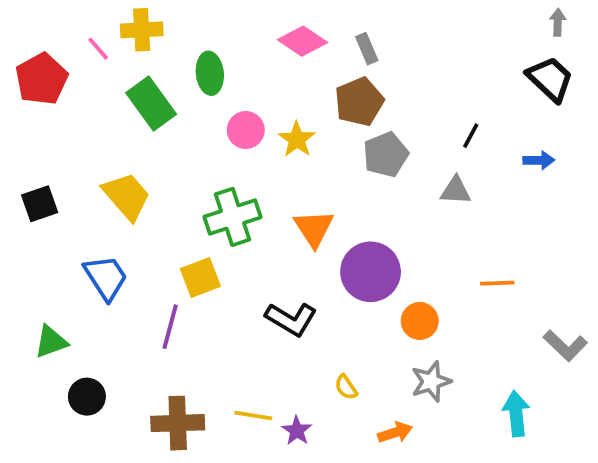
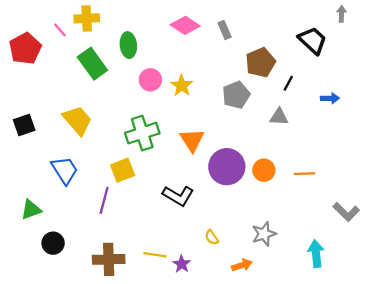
black trapezoid: (550, 79) -> (313, 40), moved
brown pentagon: (359, 102) -> (260, 62), moved
orange circle: (420, 321) -> (264, 170), moved

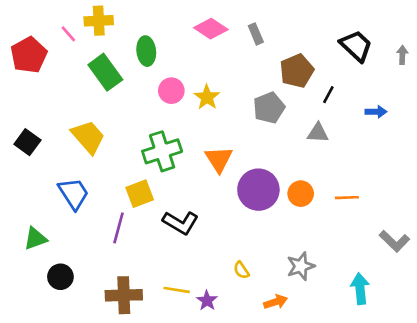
gray arrow: (342, 14) -> (402, 55), moved
black square: (24, 125) -> (27, 142), turned -35
black L-shape: (178, 196) -> (181, 223), moved

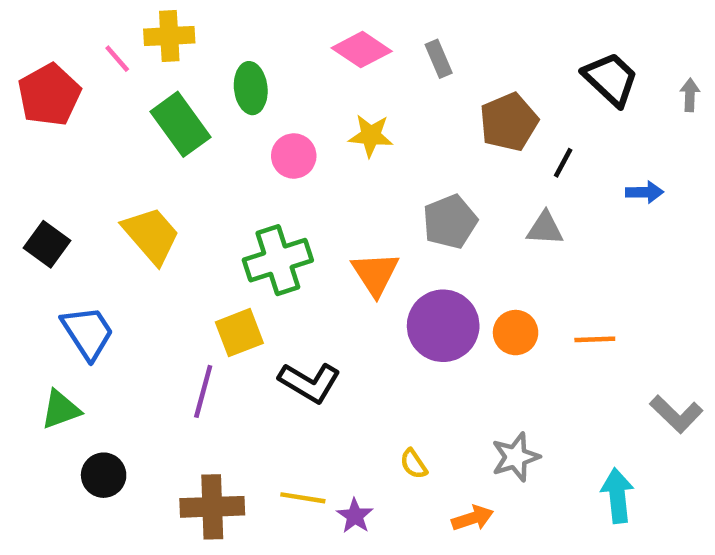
yellow star: (207, 97) -> (371, 136), moved, turned -30
gray pentagon: (269, 108) -> (450, 222), moved
blue trapezoid: (74, 194) -> (88, 333), moved

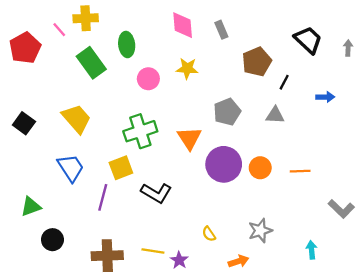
pink diamond: (362, 50) -> (183, 25), turned 52
blue trapezoid: (88, 333) -> (71, 168), moved
cyan arrow: (617, 496) -> (312, 250), size x0.7

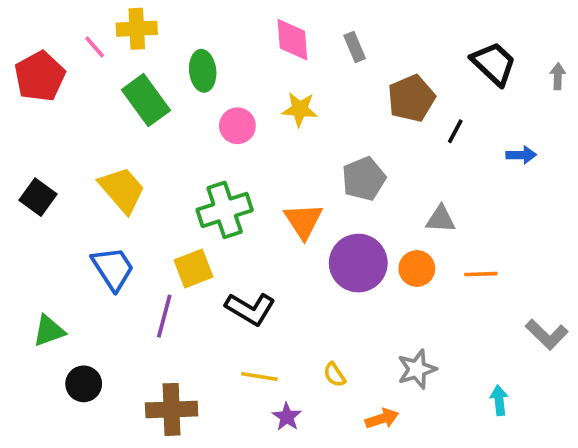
gray triangle: (275, 115) -> (441, 219), moved
yellow line: (153, 251) -> (259, 377), moved

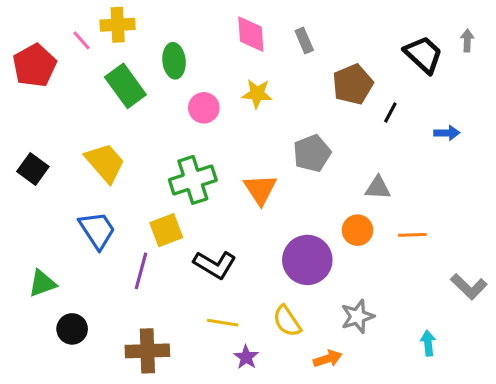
gray arrow: (558, 76) -> (467, 40), moved
purple circle: (358, 263) -> (307, 260), moved
yellow semicircle: (334, 375) -> (287, 321), size x1.5

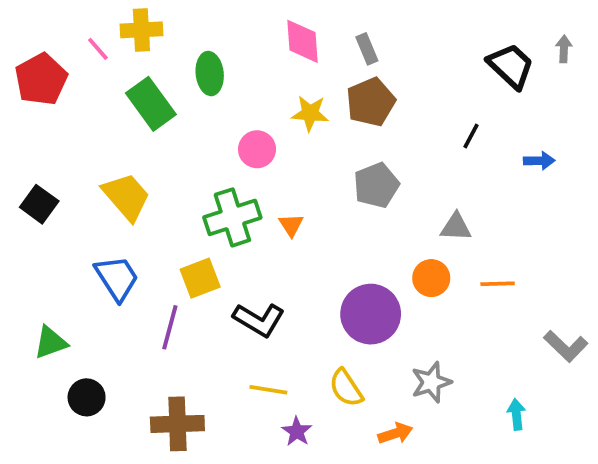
brown pentagon: (353, 84) -> (371, 102), moved
pink circle: (204, 108) -> (257, 149), moved
orange triangle: (260, 189) -> (291, 225), moved, size x0.6

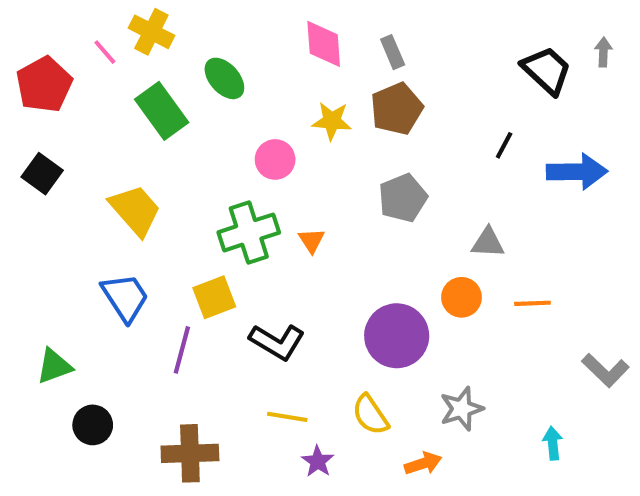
yellow cross: (141, 30) -> (151, 32), turned 30
green ellipse: (210, 74) -> (224, 78), turned -36
blue arrow: (539, 161) -> (577, 172), size x1.8
black square: (39, 204) -> (42, 174), moved

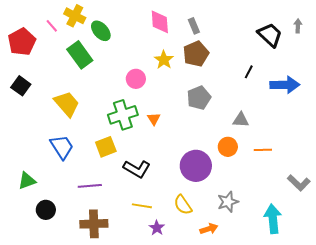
green ellipse: (224, 78) -> (101, 31), moved
yellow star: (332, 121) -> (164, 60), turned 30
purple line: (182, 350) -> (90, 186), moved, turned 70
cyan arrow: (553, 443) -> (273, 219), size x1.8

